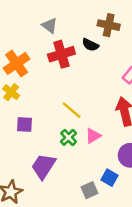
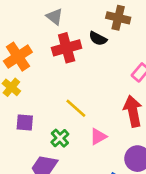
green cross: (69, 137) -> (60, 138), moved

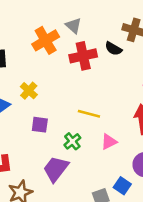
orange cross: (18, 57) -> (46, 40), moved
yellow line: (76, 108) -> (89, 114), turned -30

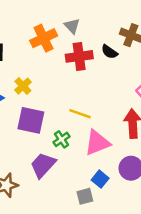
purple square: (40, 125) -> (31, 120), size x1.6
pink triangle: (109, 142) -> (97, 143), size x1.6
blue square: (122, 186) -> (100, 179), moved

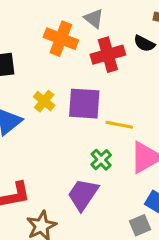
orange cross: (44, 38) -> (61, 39), turned -35
purple square: (31, 120) -> (84, 104), moved

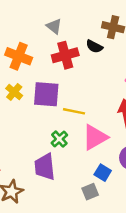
orange cross: (61, 39) -> (19, 56), moved
purple trapezoid: (83, 194) -> (45, 167), turned -40

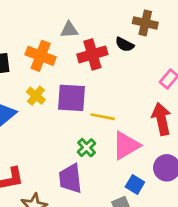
gray triangle: (54, 26) -> (69, 30), moved, turned -42

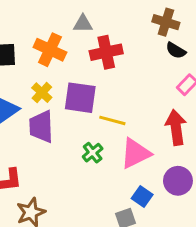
black semicircle: (125, 45) -> (176, 50), moved
purple trapezoid: (70, 178) -> (41, 127), moved

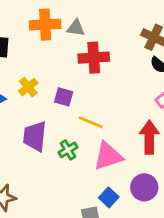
orange cross: (50, 50) -> (45, 25), moved, turned -36
purple square: (80, 98) -> (64, 97), size x0.6
purple trapezoid: (41, 127) -> (35, 136), moved

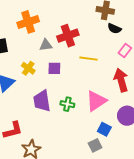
gray triangle: (76, 28) -> (46, 45), moved
yellow line: (91, 122) -> (89, 59), moved
green cross: (68, 150) -> (67, 104), turned -32

